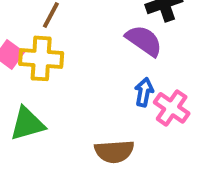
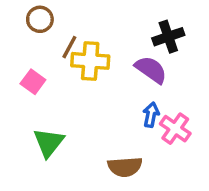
yellow cross: (41, 58) -> (90, 61), moved
green triangle: (27, 124) -> (49, 143), turned -36

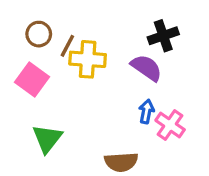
brown circle: (40, 19) -> (39, 34), moved
pink square: (33, 82) -> (32, 80), size x1.4

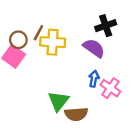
brown circle: (39, 34) -> (18, 40), moved
green triangle: (47, 138) -> (58, 101), moved

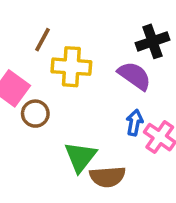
brown line: (38, 33) -> (43, 40), moved
brown circle: (18, 40) -> (35, 114), moved

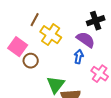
yellow cross: (71, 67) -> (51, 35), turned 30
blue arrow: (134, 123) -> (79, 57), moved

